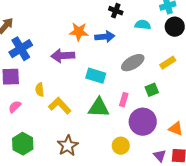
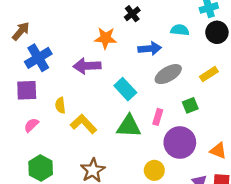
black cross: (116, 11) -> (132, 14), moved, turned 32
blue arrow: (105, 37) -> (150, 49), moved
cyan rectangle: (96, 76) -> (125, 89), turned 30

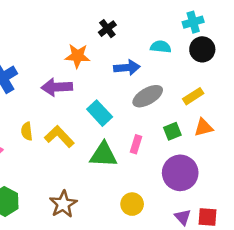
yellow L-shape: (84, 124) -> (59, 136), moved
purple circle: (180, 142) -> (180, 173), moved
orange triangle: (218, 151) -> (204, 127), moved, turned -36

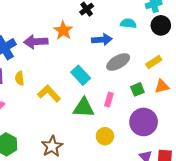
orange star: (77, 56) -> (63, 30), turned 30
purple arrow: (57, 87) -> (36, 42), moved
yellow semicircle: (27, 131) -> (20, 78), moved
yellow circle: (132, 204) -> (105, 136), moved

